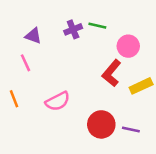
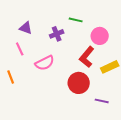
purple cross: (73, 29) -> (57, 34), moved
pink semicircle: (58, 101) -> (45, 63), moved
red circle: (101, 124) -> (79, 83), moved

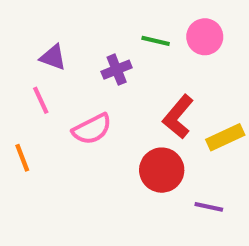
pink circle: (100, 36) -> (205, 37), moved

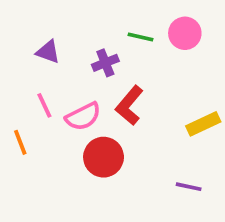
pink line: (41, 100) -> (44, 105), moved
red L-shape: (178, 117) -> (129, 105), moved
red circle: (162, 170) -> (104, 157), moved

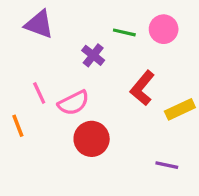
purple triangle: (48, 52) -> (39, 24), moved, size x1.4
purple cross: (105, 63) -> (93, 55), turned -30
red L-shape: (129, 105) -> (142, 88), moved

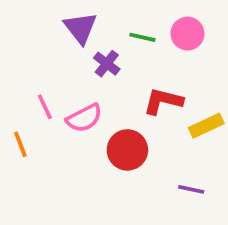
purple triangle: (39, 24) -> (80, 28), moved, turned 32
red L-shape: (142, 88) -> (163, 101), turned 64
red circle: (92, 139) -> (127, 150), moved

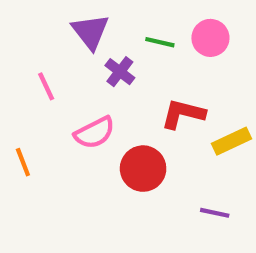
pink line: (45, 107) -> (46, 86), moved

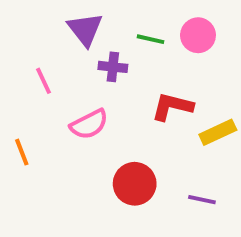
purple cross: (120, 72) -> (113, 67), turned -32
red circle: (143, 169) -> (135, 184), moved

